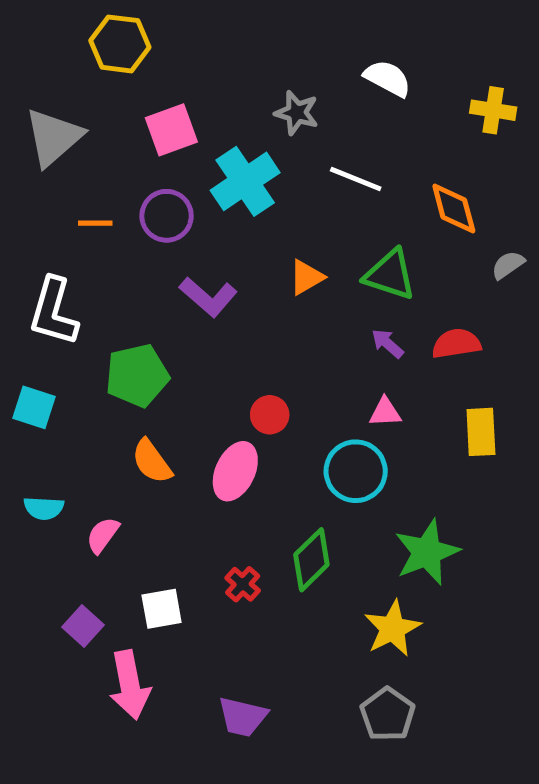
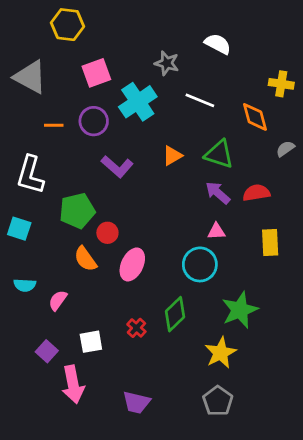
yellow cross: (493, 110) -> (281, 84), moved
gray triangle: (54, 137) -> (30, 77), turned -51
purple arrow: (388, 344) -> (218, 193), size x1.4
red circle: (270, 415) -> (107, 233), moved

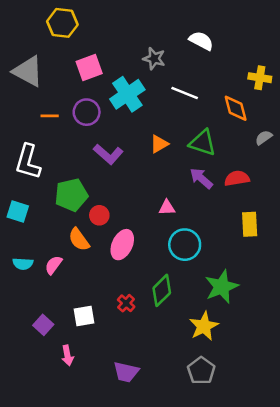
pink triangle: (216, 231) -> (167, 208), moved
pink semicircle: (58, 300) -> (53, 265), moved
pink arrow: (73, 384) -> (67, 355), size x0.6

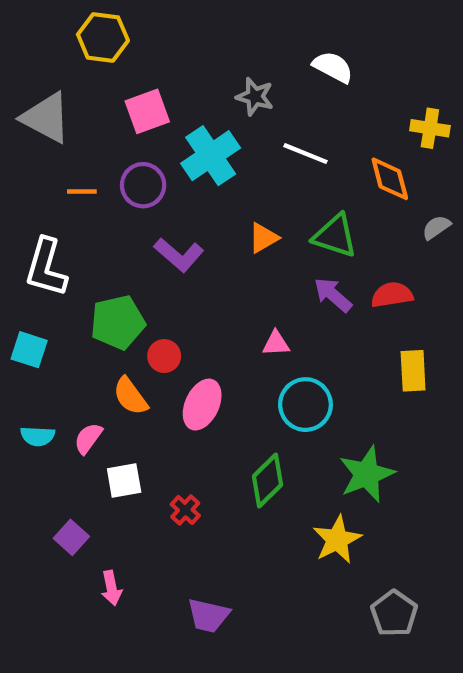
red cross: (126, 303) -> (185, 510), moved
white square: (84, 316) -> (124, 480), moved
gray pentagon: (201, 371) -> (394, 613), moved

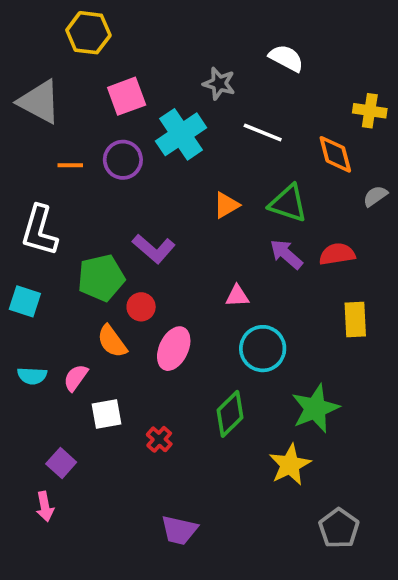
purple L-shape: (179, 255) -> (154, 249), moved
pink arrow: (111, 588) -> (45, 507), moved

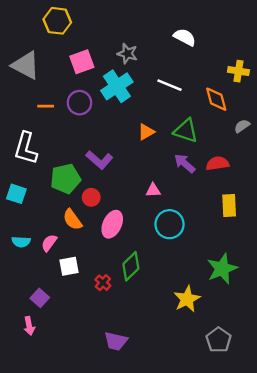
gray star: (219, 84) -> (127, 54), moved
green star: (315, 408) -> (222, 269), moved
green diamond: (230, 414) -> (131, 266), moved

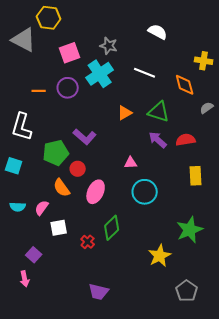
gray triangle: (26, 65) -> (24, 40), moved

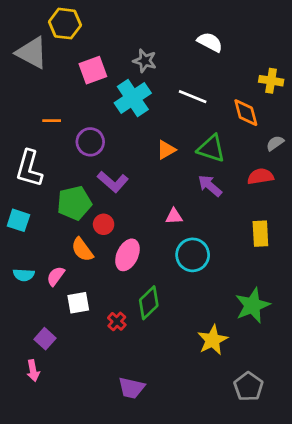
purple circle: (68, 88) -> (90, 142), moved
red semicircle: (186, 140) -> (260, 176), moved

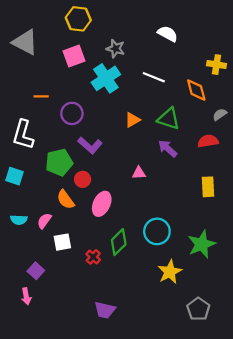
yellow hexagon: (65, 24) -> (78, 19), moved
cyan circle: (193, 255) -> (157, 231), moved

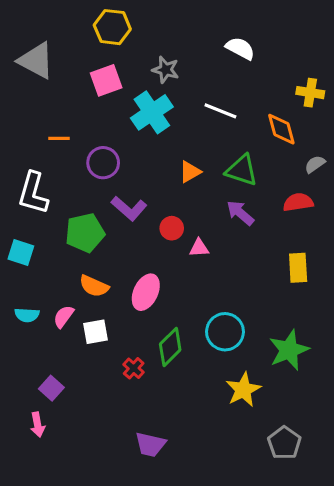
red circle: (83, 179) -> (172, 228), moved
orange semicircle: (66, 200) -> (94, 286), turned -30
white square: (62, 242) -> (96, 332), moved

